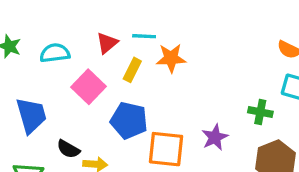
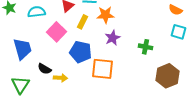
green cross: (260, 112) -> (146, 47), moved
purple star: (215, 137) -> (112, 38), moved

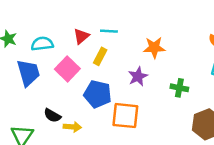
orange star: (106, 15) -> (154, 48), moved
blue trapezoid: (22, 49) -> (28, 73), moved

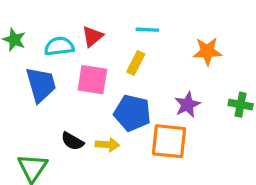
red triangle: (81, 36) -> (92, 36), moved
pink square: (67, 69) -> (92, 80), turned -35
purple star: (138, 76) -> (187, 105), moved
yellow arrow: (72, 127) -> (107, 145), moved

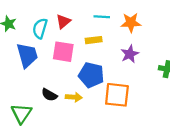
cyan semicircle: (59, 46) -> (40, 28), turned -66
orange star: (207, 51) -> (131, 23), moved
yellow rectangle: (136, 63) -> (94, 40), turned 56
purple star: (187, 105) -> (130, 54), moved

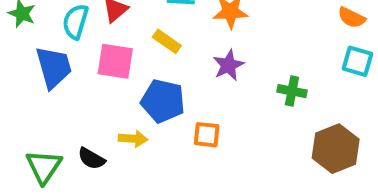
yellow rectangle: (94, 40) -> (167, 41), turned 42
black semicircle: (49, 95) -> (91, 159), moved
orange square: (117, 95) -> (207, 135), size x0.6

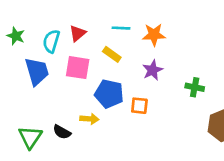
orange square: (207, 135) -> (139, 106), moved

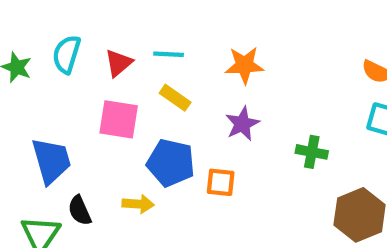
cyan line: (121, 28) -> (169, 54), moved
cyan semicircle: (51, 41) -> (67, 54), moved
blue trapezoid: (37, 71) -> (51, 161), moved
black semicircle: (62, 132) -> (80, 211), moved, turned 36

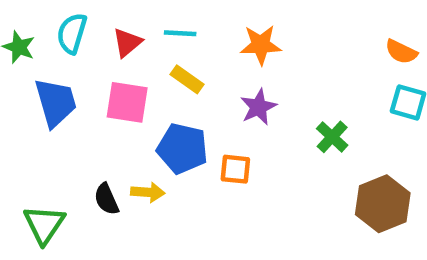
green cross: (312, 152) -> (332, 137), turned 32
blue trapezoid: (51, 161) -> (56, 102), moved
black semicircle: (80, 211) -> (106, 199), moved

